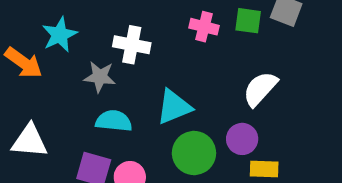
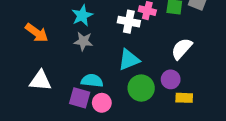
cyan star: (60, 35) -> (82, 15), moved
white cross: (132, 45) -> (129, 22), moved
cyan semicircle: (114, 121) -> (92, 81), moved

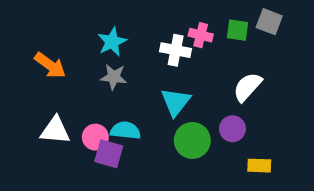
cyan triangle: (129, 60) -> (176, 102), turned -30
yellow rectangle: (184, 98) -> (259, 166), moved
pink circle: (102, 103) -> (95, 137), moved

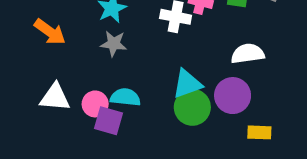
white semicircle: (247, 87) -> (248, 54), turned 40
cyan triangle: (176, 102) -> (187, 84), moved, turned 32
purple circle: (232, 129) -> (233, 96), size x1.4

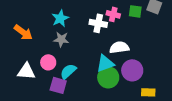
white semicircle: (248, 54) -> (119, 47), moved
cyan semicircle: (125, 97) -> (68, 71), turned -48
pink circle: (95, 104) -> (48, 62), moved

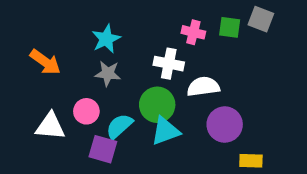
white cross: (98, 23) -> (169, 64), moved
cyan triangle: (105, 63) -> (165, 131), moved
green circle: (108, 77) -> (157, 105), moved

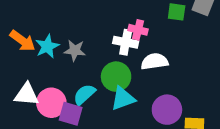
pink cross: (193, 32) -> (138, 30), moved
cyan star: (106, 39) -> (47, 46), moved
pink circle: (86, 111) -> (51, 103), moved, size x1.4
purple circle: (225, 124) -> (167, 110), moved

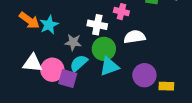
white cross: (126, 42) -> (97, 25), moved
gray star: (75, 50) -> (73, 42), moved

